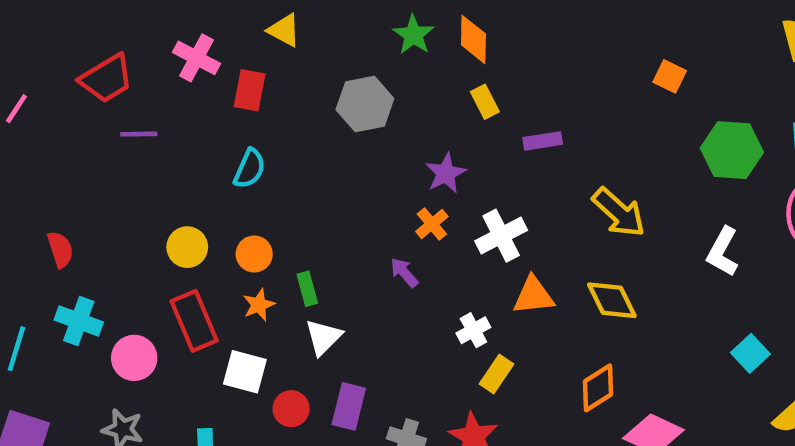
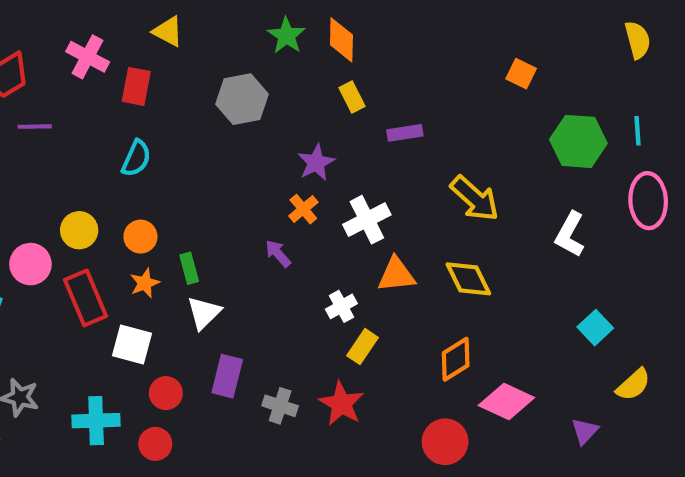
pink circle: (134, 358) -> (30, 264), moved
red circle: (291, 409) -> (166, 393), moved

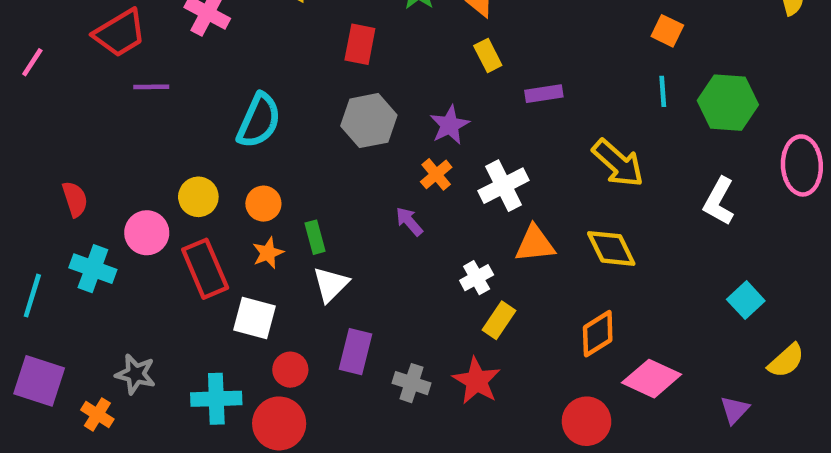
red rectangle: (136, 86) -> (360, 44), moved
gray hexagon: (242, 99) -> (369, 121), moved
cyan line: (638, 131) -> (663, 91), moved
cyan semicircle: (136, 158) -> (259, 121), size x1.4
red circle: (155, 444) -> (279, 423), size x1.5

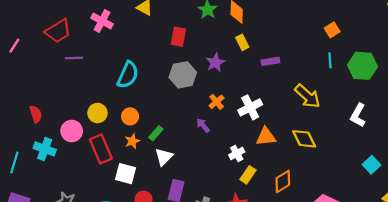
orange square: (667, 31) -> (332, 30), turned 32
purple star: (450, 125) -> (215, 62), moved
green rectangle: (315, 237) -> (156, 133), turned 56
orange diamond: (598, 334) -> (283, 182), moved

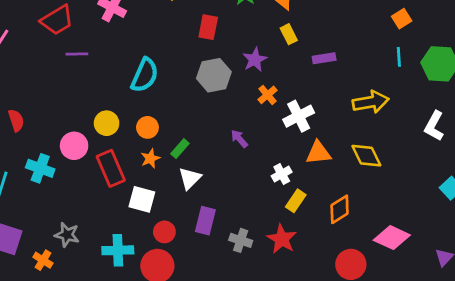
yellow arrow: (307, 96) -> (371, 102), turned -52
orange cross: (217, 102) -> (268, 95), moved
red semicircle: (36, 114) -> (16, 120), moved

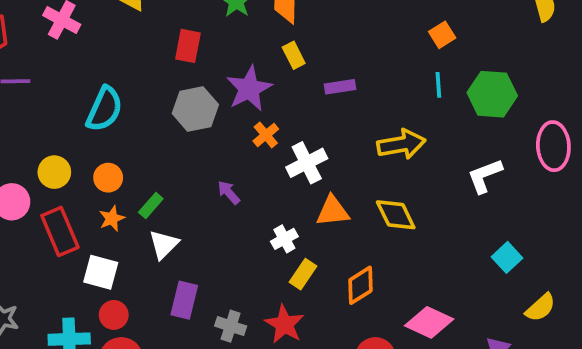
purple star: (255, 60) -> (249, 89), size x1.4
white L-shape: (434, 126) -> (485, 176), turned 40
red circle: (164, 232) -> (114, 315), moved

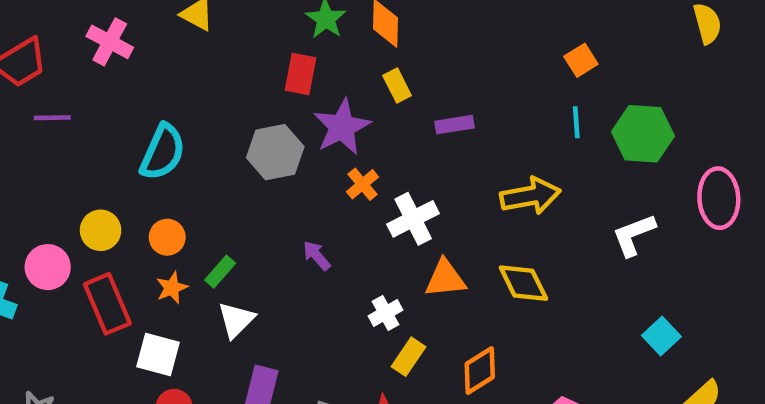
red rectangle: (188, 46) -> (300, 74), moved

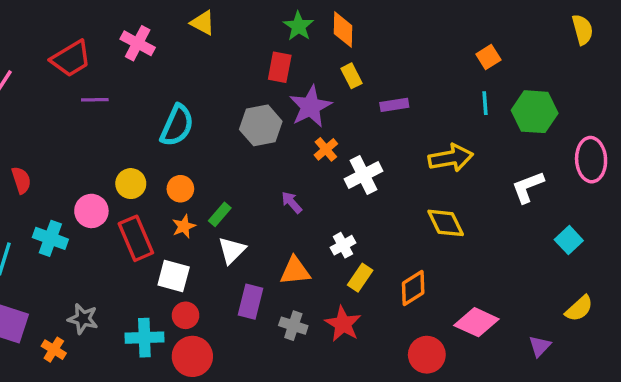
orange triangle: (445, 279) -> (295, 271), moved
cyan square: (661, 336) -> (569, 240), moved

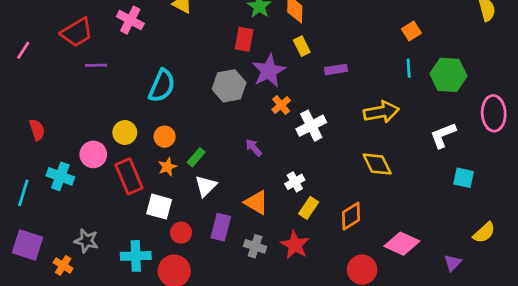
cyan square: (569, 240) -> (464, 178), moved, turned -35
orange triangle: (295, 271) -> (256, 202), turned 36
red circle: (186, 315) -> (181, 233), moved

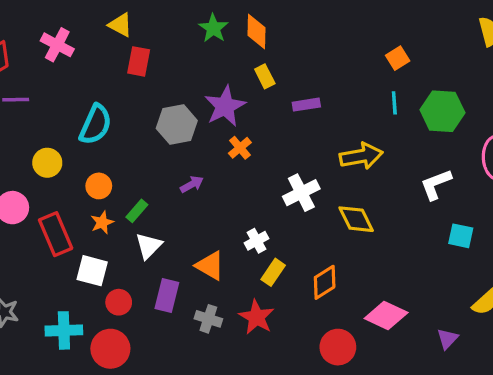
red rectangle: (244, 39) -> (139, 61), moved
white cross: (311, 126) -> (301, 193), moved
yellow circle: (125, 132) -> (47, 163), moved
purple arrow: (254, 148) -> (192, 184), moved, turned 102

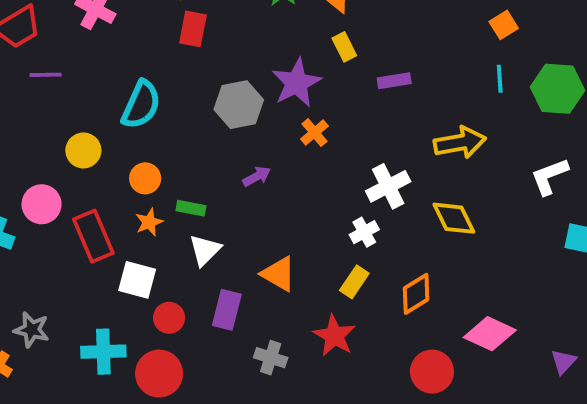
green rectangle: (137, 211) -> (191, 208), turned 60
white cross: (257, 241) -> (364, 232), moved
gray cross: (208, 319) -> (271, 358), moved

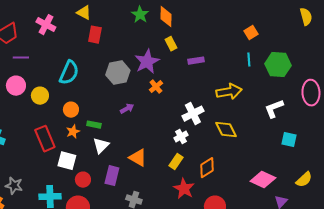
pink circle: (42, 204) -> (16, 86), moved
pink diamond: (490, 334) -> (263, 180), moved
red star: (334, 336) -> (184, 189), moved

